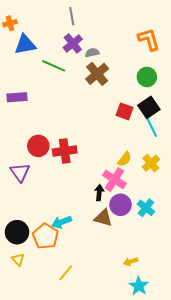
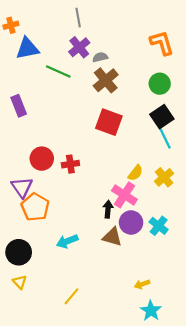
purple rectangle: (17, 97) -> (19, 106), turned 72
red square: (125, 111) -> (109, 122), moved, size x1.4
red cross: (65, 151) -> (70, 164), size x0.7
orange pentagon: (45, 236) -> (35, 207), moved

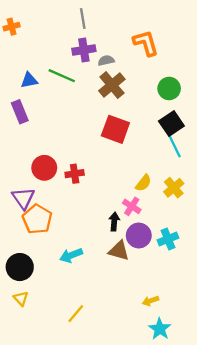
orange L-shape: (162, 43) -> (146, 43), moved
purple cross: (79, 47) -> (84, 50), turned 30
blue triangle: (27, 48) -> (29, 80), moved, size x0.7
pink cross: (124, 195) -> (132, 206), size x0.7
cyan cross: (159, 226) -> (168, 239), turned 30

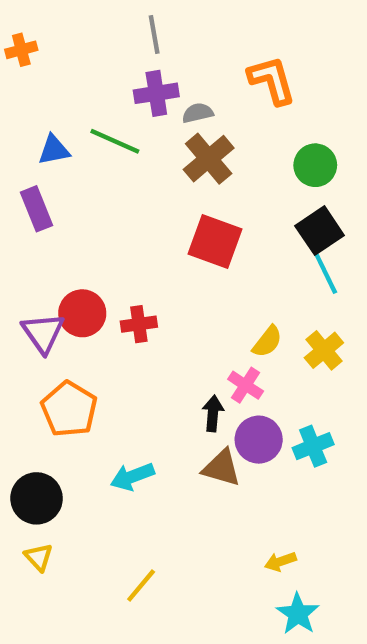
purple triangle: (23, 198) -> (43, 333), moved

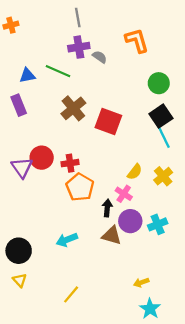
gray semicircle: (198, 113) -> (100, 57), turned 48
brown cross: (209, 159) -> (73, 108), moved
orange pentagon: (69, 409) -> (80, 187), moved

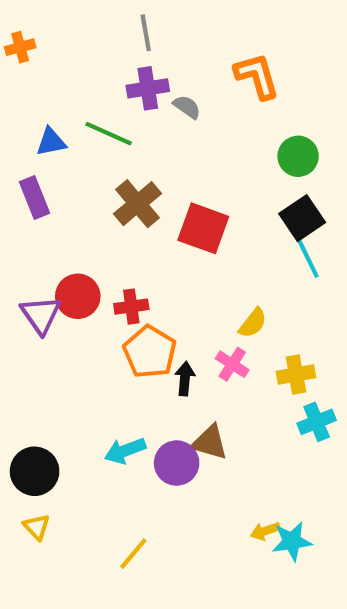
yellow cross: (163, 176) -> (296, 374), moved, turned 30
black arrow: (107, 208) -> (185, 379), moved
purple circle: (130, 221) -> (177, 463), moved
cyan cross: (158, 224) -> (317, 422), moved
cyan star: (150, 309) -> (292, 541), moved, turned 30

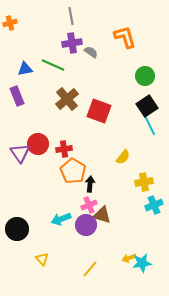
pink cross: (232, 364) -> (89, 205), moved, turned 35
yellow triangle: (37, 527) -> (42, 259), moved
yellow line: (133, 554) -> (90, 269), moved

